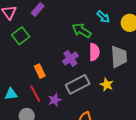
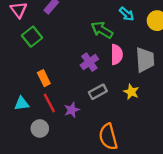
orange rectangle: (40, 71) -> (44, 78), moved
gray rectangle: (78, 84) -> (98, 92), size x0.7

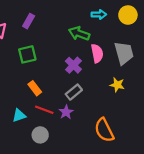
cyan arrow: (127, 14) -> (99, 14), turned -32
green square: (32, 37) -> (27, 54), moved, turned 36
gray rectangle: (98, 92) -> (74, 92), moved
red line: (49, 103) -> (44, 110), turned -30

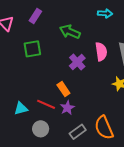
green arrow: (79, 34) -> (70, 32), moved
orange rectangle: (35, 88) -> (63, 89), moved
gray rectangle: (74, 92) -> (78, 132), moved

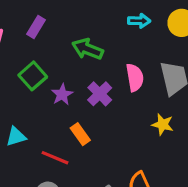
green square: (32, 49) -> (33, 76), turned -30
cyan triangle: (21, 108) -> (16, 137), moved
purple star: (67, 108) -> (62, 94), moved

